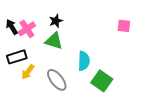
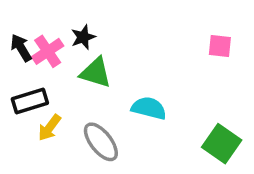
black star: (56, 21) -> (83, 37), moved
cyan semicircle: (84, 61) -> (149, 108), turned -78
green square: (102, 81) -> (222, 144), moved

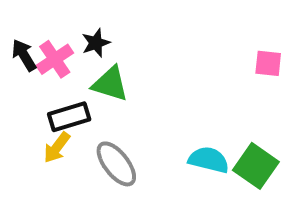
pink square: (220, 46) -> (268, 63), moved
black rectangle: (30, 101) -> (69, 117), moved
cyan semicircle: (149, 108) -> (209, 160), moved

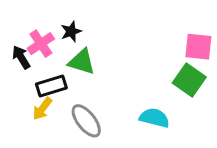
black arrow: (24, 55) -> (21, 57), moved
pink square: (268, 63) -> (198, 47), size x1.4
green square: (256, 166) -> (189, 80), moved

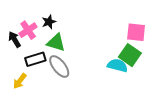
yellow arrow: (42, 109) -> (20, 81), moved
cyan semicircle: (154, 118) -> (117, 65), moved
gray ellipse: (86, 121) -> (59, 66), moved

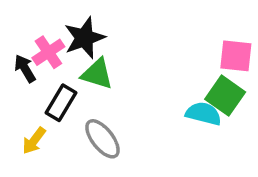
black star: (49, 22) -> (84, 38), size x1.6
black rectangle: (35, 59) -> (61, 103), turned -42
gray ellipse: (59, 66) -> (102, 139), moved

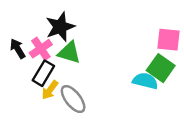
pink cross: (48, 52) -> (41, 49), moved
yellow arrow: (34, 141) -> (50, 90), moved

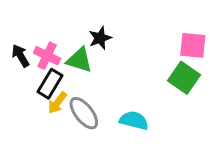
black star: (60, 27) -> (100, 38), moved, size x0.7
pink cross: (41, 49) -> (47, 56), turned -30
cyan semicircle: (145, 81) -> (134, 120), moved

